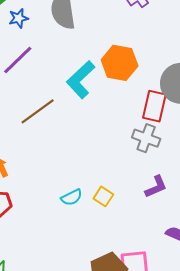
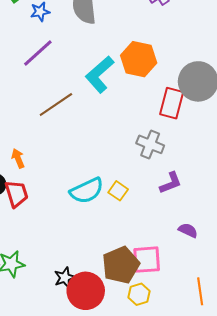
gray cross: (146, 138) -> (150, 144), moved
cyan semicircle: (72, 197) -> (87, 191), size x1.6

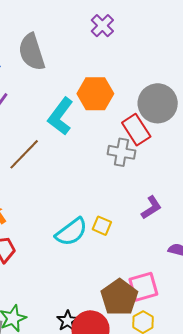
red rectangle: (172, 103) -> (136, 130), turned -36
gray cross: (150, 144) -> (121, 152), moved

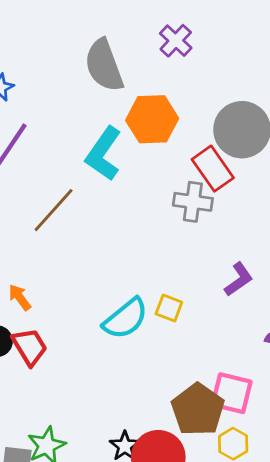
purple cross: (102, 26) -> (176, 41), moved
gray semicircle: (32, 52) -> (104, 65), moved
pink square: (143, 287) -> (232, 393), turned 32

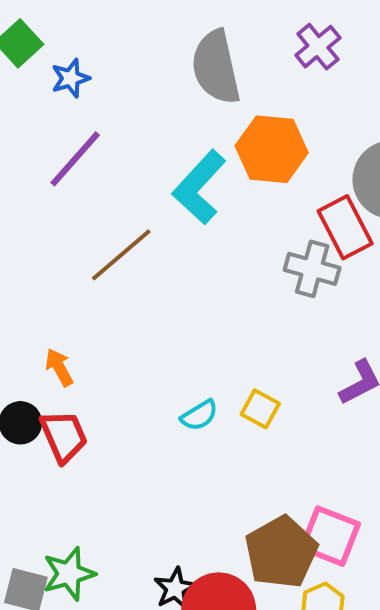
cyan semicircle: (126, 319) -> (199, 415), size x0.6

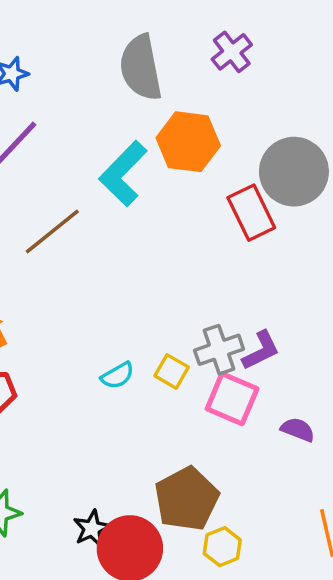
gray cross: (312, 269) -> (219, 350), moved, turned -36
pink square: (330, 536) -> (232, 399), moved

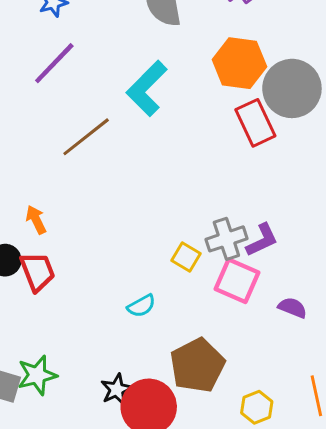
orange hexagon: (188, 142) -> (239, 63), moved
cyan semicircle: (117, 376) -> (141, 306), moved
yellow hexagon: (222, 547) -> (257, 407), moved

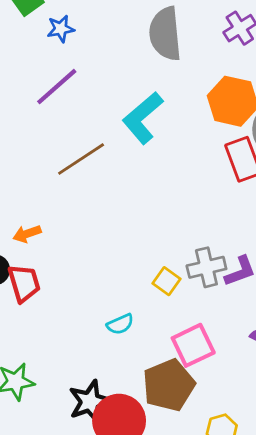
orange arrow: (36, 220) -> (27, 234), turned -88
pink square: (237, 281) -> (193, 345), moved, turned 36
black star: (117, 390) -> (90, 402), size x1.4

